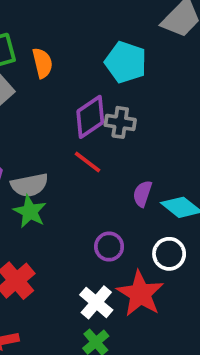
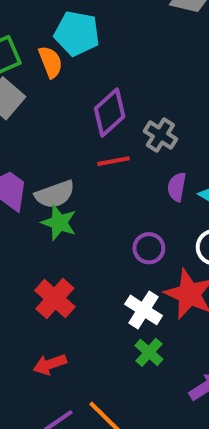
cyan pentagon: (126, 62) -> (77, 33), moved
gray cross: (120, 122) -> (160, 135), moved, turned 32
red line: (88, 162) -> (113, 161), turned -40

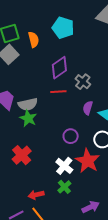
cyan pentagon: (77, 33) -> (63, 28), moved
red arrow: (50, 364) -> (36, 195), moved

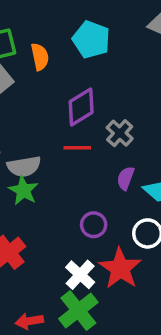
green cross: (64, 187) -> (78, 311), size x1.6

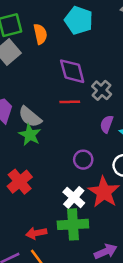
purple diamond: (81, 107) -> (72, 71), turned -72
gray semicircle: (24, 167) -> (30, 117), turned 50
green cross: (78, 311) -> (73, 224), turned 36

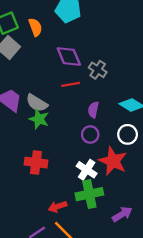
purple semicircle: (107, 124) -> (93, 110), moved
red cross: (20, 182) -> (36, 163), turned -35

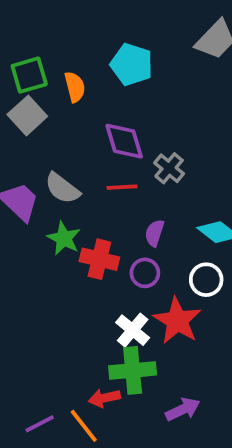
gray semicircle: (37, 103) -> (62, 188), moved
red cross: (36, 163) -> (99, 259), moved
red arrow: (58, 207) -> (104, 398), moved

